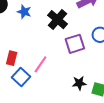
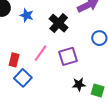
purple square: (75, 44) -> (68, 56), moved
pink line: (41, 64) -> (41, 53), moved

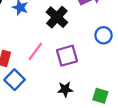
black star: (79, 84) -> (65, 89), moved

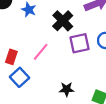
purple square: (67, 56) -> (80, 43), moved

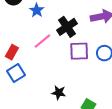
pink line: (41, 52) -> (42, 41), moved

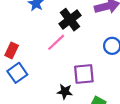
pink line: (42, 41) -> (56, 42), moved
purple square: (79, 51) -> (84, 74), moved

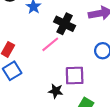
black cross: (70, 20) -> (65, 24), turned -30

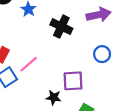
pink line: (50, 44) -> (29, 64), moved

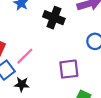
black star: (54, 98) -> (22, 84), moved

